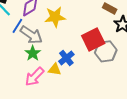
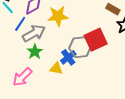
gray arrow: (31, 35) -> (34, 33), turned -65
gray hexagon: (106, 51) -> (80, 47), moved
pink arrow: (34, 77) -> (22, 77), moved

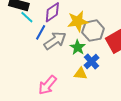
gray hexagon: (80, 47) -> (93, 31), moved
green star: (35, 52) -> (78, 47), moved

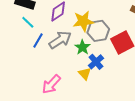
cyan line: (27, 17) -> (28, 22), moved
blue line: (41, 32) -> (38, 41), moved
yellow triangle: (81, 74) -> (85, 74), turned 40

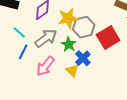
cyan line: (28, 22) -> (19, 33), moved
blue line: (38, 41) -> (23, 52), moved
pink arrow: (51, 84) -> (45, 66), moved

